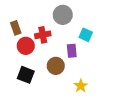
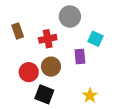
red circle: (26, 46) -> (29, 72), moved
brown circle: (56, 66) -> (51, 67), moved
black square: (26, 75) -> (44, 94), moved

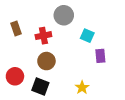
purple rectangle: (80, 57) -> (100, 56), moved
red circle: (29, 72) -> (15, 76), moved

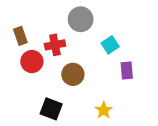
cyan square: (87, 36) -> (110, 45), turned 32
brown circle: (46, 61) -> (73, 74), moved
red circle: (15, 76) -> (32, 62), moved

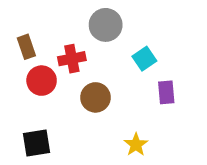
black square: (51, 109) -> (36, 143), moved, turned -30

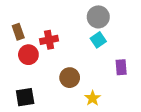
gray circle: (106, 25) -> (98, 17), moved
purple rectangle: (166, 92) -> (121, 67), moved
brown circle: (95, 97) -> (70, 78), moved

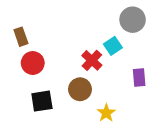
gray circle: (98, 17) -> (133, 20), moved
red cross: (49, 40) -> (92, 60), moved, turned -36
black square: (25, 97) -> (42, 101), moved

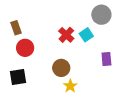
red cross: (92, 60) -> (66, 35), moved
black square: (42, 101) -> (18, 77), moved
yellow star: (106, 113) -> (70, 86), moved

